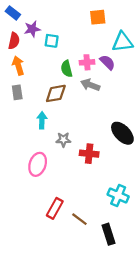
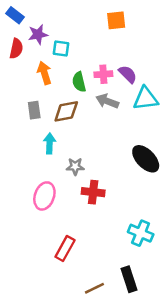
cyan triangle: (122, 42) -> (146, 99), moved
orange arrow: (18, 66) -> (44, 73), moved
gray rectangle: (17, 92) -> (34, 110), moved
red cross: (89, 154) -> (93, 192), moved
brown line: (79, 219) -> (94, 288), moved, turned -63

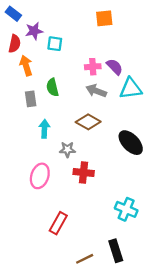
orange arrow: (44, 73) -> (26, 66), moved
green semicircle: (79, 82) -> (52, 87), moved
brown diamond: (66, 111) -> (88, 122), moved, turned 40

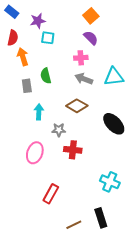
orange square: (104, 18) -> (91, 16), turned -35
purple star: (34, 31) -> (38, 21), moved
purple semicircle: (115, 67) -> (91, 38), moved

